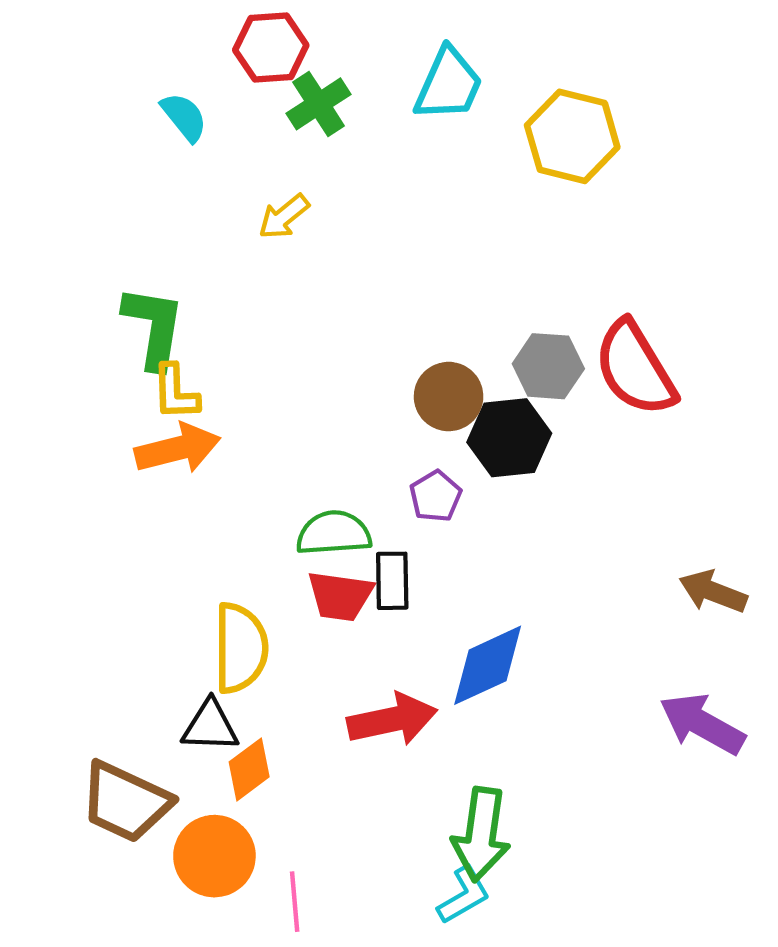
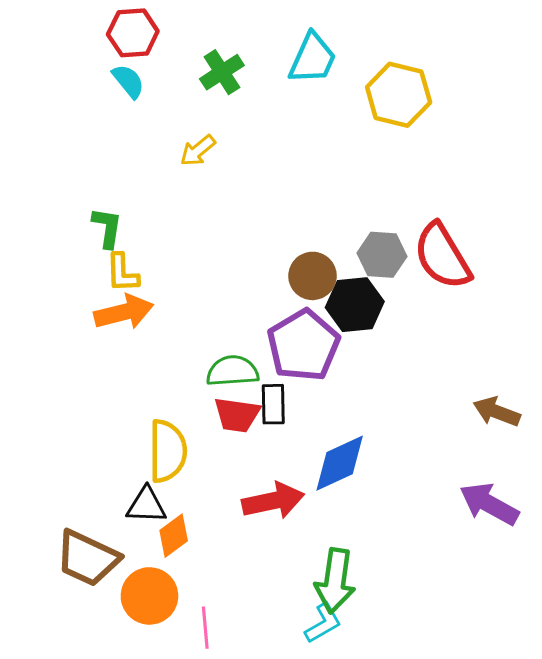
red hexagon: (271, 48) -> (133, 33), moved
green L-shape: (154, 327) -> (107, 228), size x0.7
purple pentagon: (436, 496) -> (303, 345), size x2.0

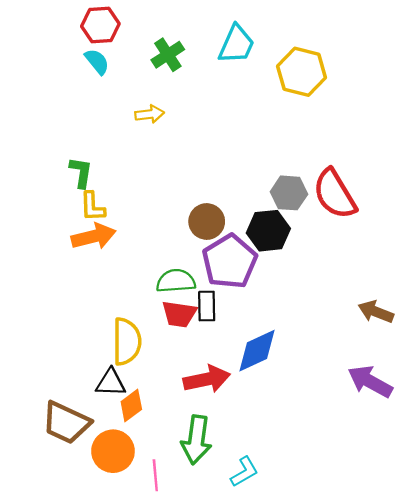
yellow arrow: (198, 151) -> (150, 114), turned -148
brown circle: (312, 276) -> (207, 222), moved
green arrow: (335, 581) -> (196, 440), moved

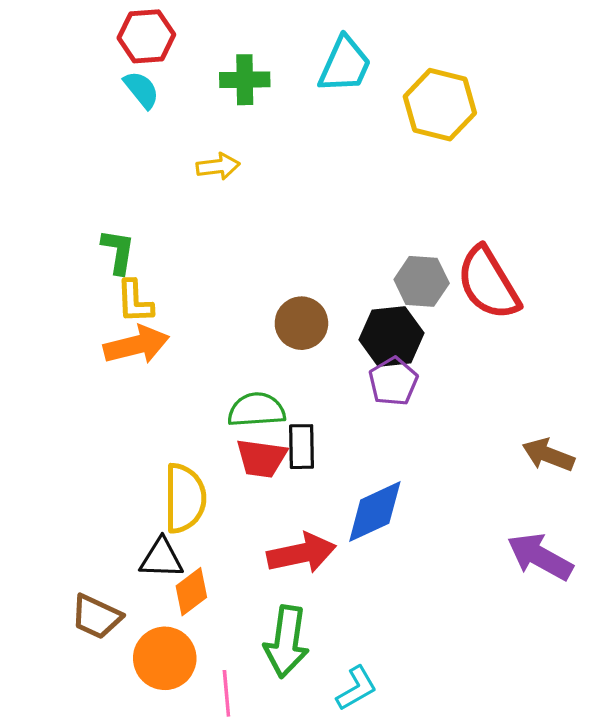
green cross: (168, 55) -> (245, 80), turned 32
purple pentagon: (230, 261) -> (393, 382), moved, size x0.6
brown trapezoid: (66, 423) -> (96, 617), size x0.7

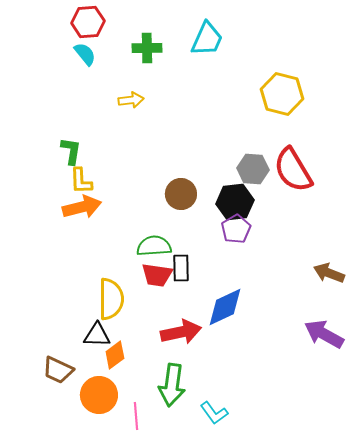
yellow hexagon: (440, 105) -> (282, 94), moved
cyan L-shape: (356, 688) -> (214, 413), turned 84

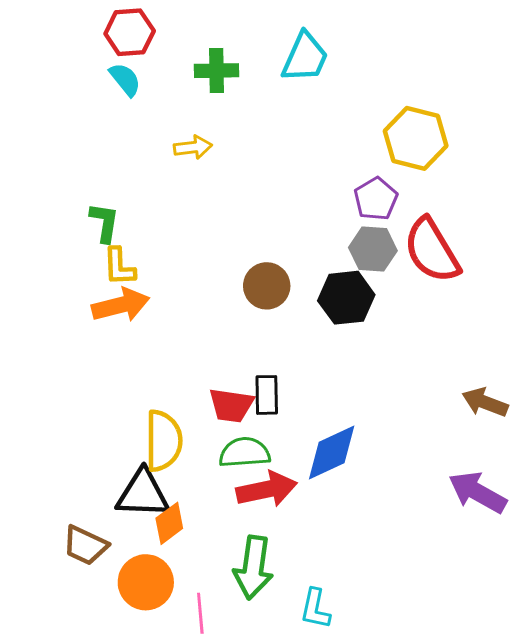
purple pentagon: (236, 229) -> (376, 199), moved
green semicircle: (154, 246) -> (245, 453), moved
black triangle: (97, 335) -> (143, 494), size x1.4
cyan L-shape: (214, 413) -> (315, 609), turned 48

